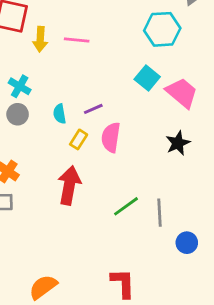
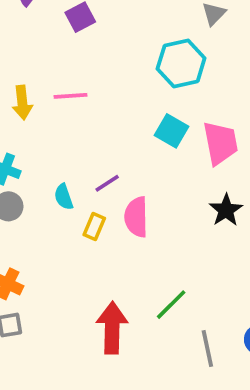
pink trapezoid: (182, 93) -> (220, 143), turned 48
red arrow: (69, 185) -> (112, 328), moved
gray line: (159, 213) -> (207, 349), moved

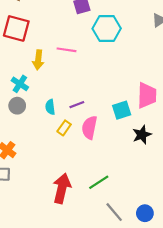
cyan hexagon: (181, 64) -> (107, 28), moved
yellow arrow: (22, 103) -> (38, 60), moved
cyan square: (172, 131) -> (122, 110), moved, turned 30
gray line: (207, 349) -> (114, 212), turned -40

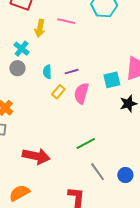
red arrow: (62, 188) -> (36, 156), moved, turned 84

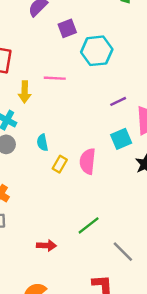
purple line: (72, 72) -> (118, 101), moved
green line: (86, 144) -> (89, 225), moved
red arrow: (36, 156) -> (46, 246), size x0.6

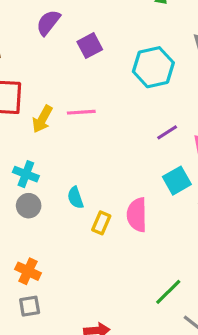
cyan hexagon: (97, 51) -> (153, 67), moved
yellow arrow: (25, 92) -> (42, 119), moved, turned 35
green line: (89, 225) -> (168, 292), moved

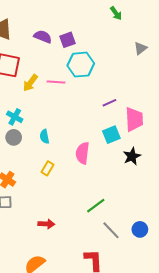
purple semicircle: (48, 22) -> (43, 37), moved, turned 66
cyan hexagon: (153, 67) -> (81, 65), moved
yellow rectangle: (101, 223) -> (47, 168), moved

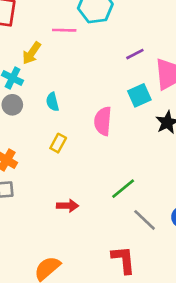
yellow arrow: (30, 83) -> (32, 53), moved
red arrow: (46, 224) -> (68, 206), moved

